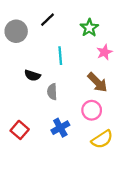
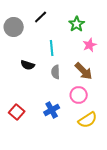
gray semicircle: (52, 92) -> (56, 72), moved

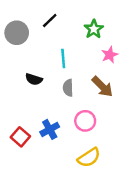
pink circle: (79, 95) -> (85, 121), moved
blue cross: (52, 110) -> (50, 129), moved
yellow semicircle: (88, 120) -> (89, 158), moved

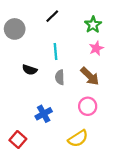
black line: (50, 21) -> (52, 16), moved
green star: (94, 29) -> (93, 25), moved
pink circle: (85, 121) -> (88, 106), moved
red square: (20, 137) -> (18, 140), moved

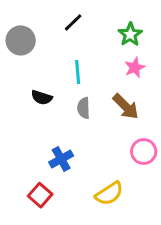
pink circle: (88, 106) -> (144, 152), moved
red square: (18, 140) -> (40, 195), moved

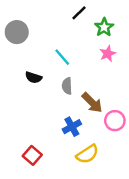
black line: (73, 22) -> (79, 13), moved
cyan line: (78, 72) -> (62, 57), turned -36
brown arrow: (126, 106) -> (92, 103), moved
blue cross: (61, 159) -> (72, 127), moved

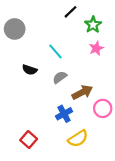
gray semicircle: (67, 86) -> (60, 77), turned 56
brown arrow: (92, 103) -> (82, 92), turned -72

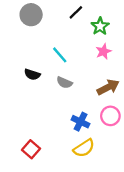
gray circle: (15, 29) -> (31, 15), moved
gray semicircle: (60, 77) -> (64, 83), turned -120
brown arrow: (82, 92) -> (108, 87), moved
blue cross: (64, 114) -> (81, 122), moved, turned -35

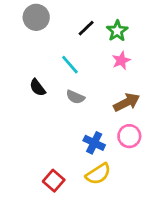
black line: (76, 12) -> (86, 28), moved
black semicircle: (32, 74) -> (38, 88), turned 35
red square: (31, 149) -> (54, 181), moved

